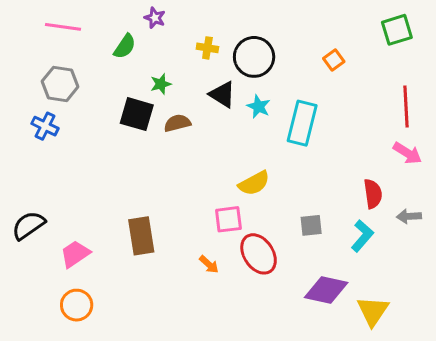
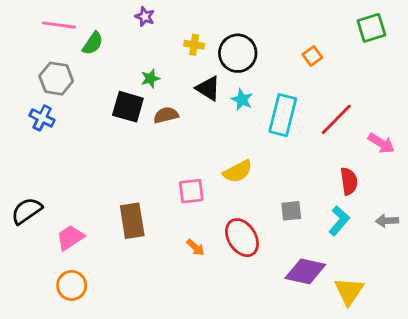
green semicircle: (125, 46) -> (93, 43), moved
red line: (406, 107) -> (336, 119), moved, turned 48
gray arrow: (409, 216) -> (387, 221), moved
pink square: (228, 219) -> (191, 191), moved

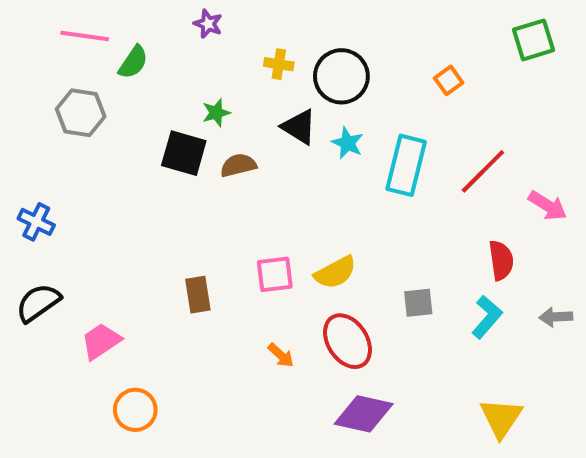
blue cross: (42, 118) -> (36, 222), moved
yellow semicircle: (238, 171) -> (335, 272), moved
brown rectangle: (132, 221) -> (198, 295), moved, size x0.7
purple diamond: (305, 271) -> (364, 414), moved
orange circle: (72, 285) -> (135, 410), moved

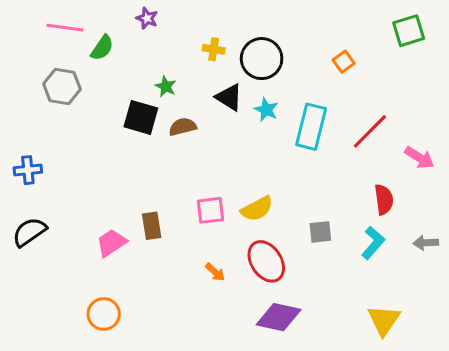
purple star: (208, 24) -> (147, 18), moved
green star: (216, 113) -> (166, 86), turned -30
blue cross: (36, 222) -> (28, 170), turned -32
pink trapezoid: (101, 341) -> (111, 243), moved

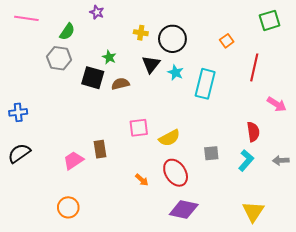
pink line: (65, 28) -> (26, 18), moved
gray hexagon: (62, 86) -> (59, 58), moved
black triangle: (229, 97) -> (151, 64), turned 36
red line: (370, 131) -> (254, 67), moved, turned -32
pink square: (211, 210) -> (139, 128), moved

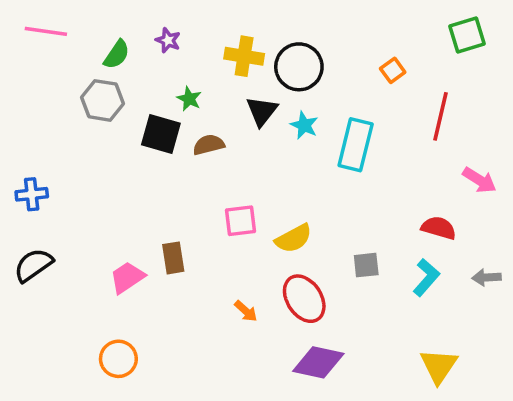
purple star: (97, 12) -> (168, 40), moved
yellow cross: (141, 33) -> (244, 56), size x1.5
red semicircle: (253, 132) -> (439, 228), turned -66

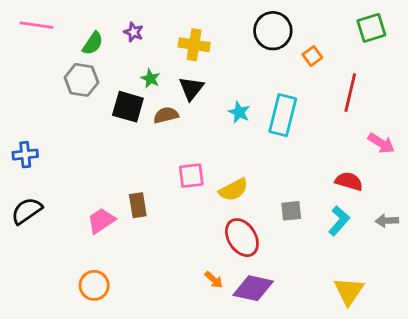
black circle: (299, 67) -> (273, 31), moved
black triangle: (262, 111) -> (191, 88), moved
cyan star: (304, 125) -> (239, 112), moved
orange arrow: (246, 311) -> (214, 280), moved

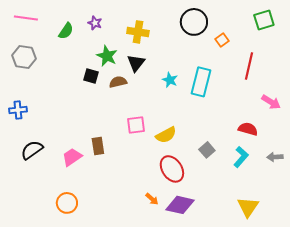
green star: (150, 79) -> (107, 56), size x1.5
gray hexagon: (82, 80) -> (24, 57), moved
black square: (128, 107) -> (91, 76), size x0.7
black semicircle: (27, 211) -> (32, 150), moved
gray square: (291, 211) -> (207, 150), turned -35

